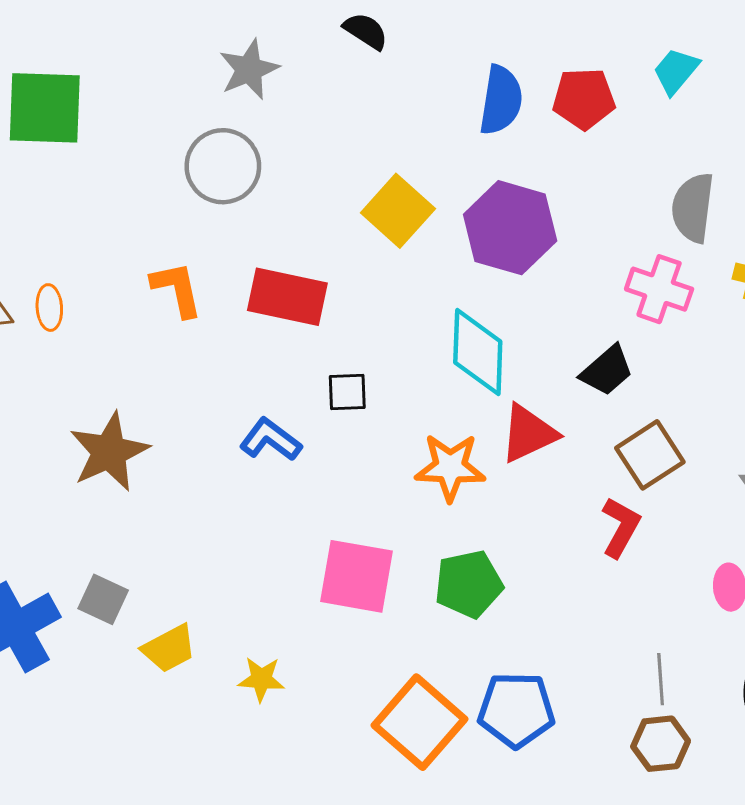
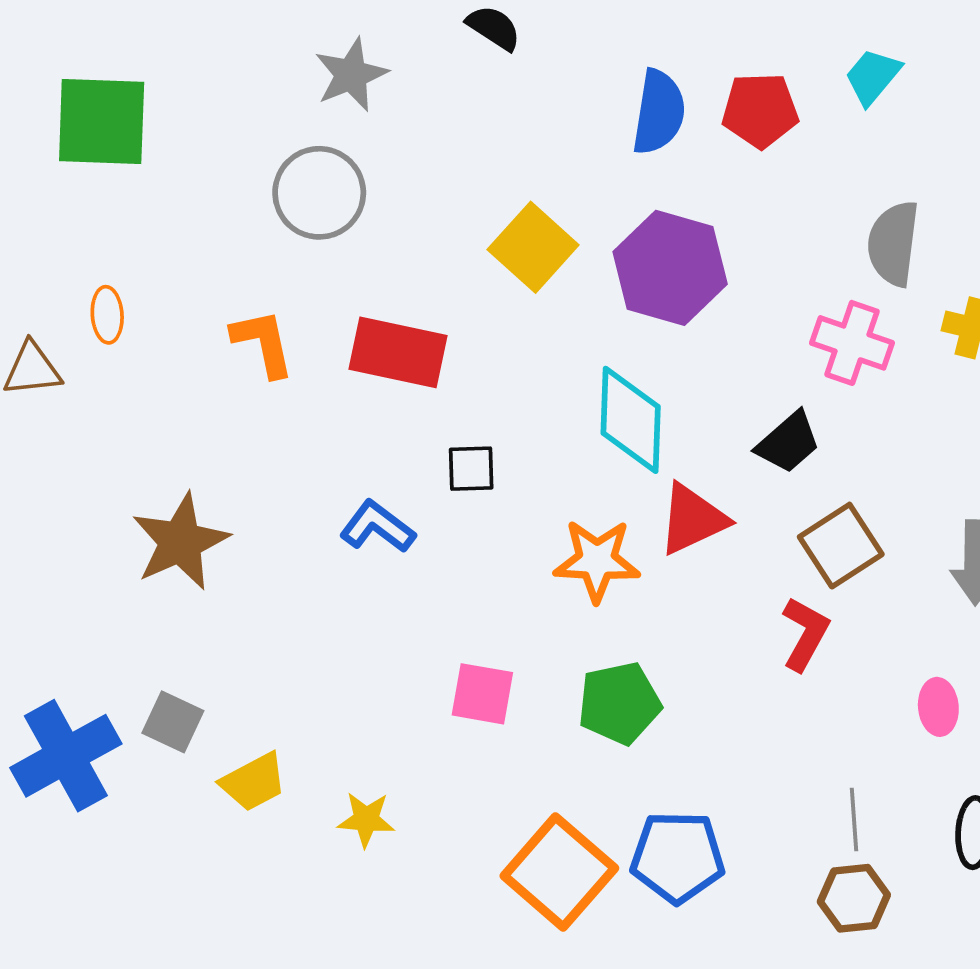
orange ellipse: (49, 308) -> (107, 315), moved
pink square: (356, 576) -> (482, 694), size x0.7

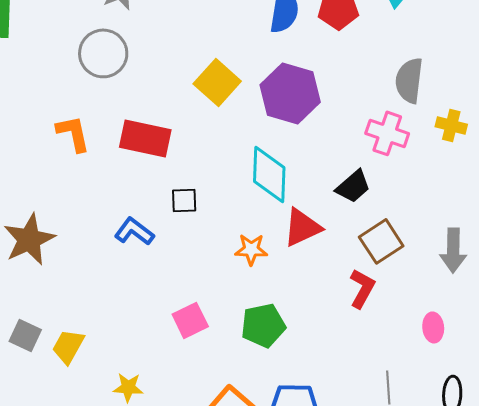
orange star: (597, 561) -> (251, 249), size x0.7
pink square: (482, 694) -> (190, 320), turned -36
yellow trapezoid: (254, 782) -> (68, 346), moved, turned 147

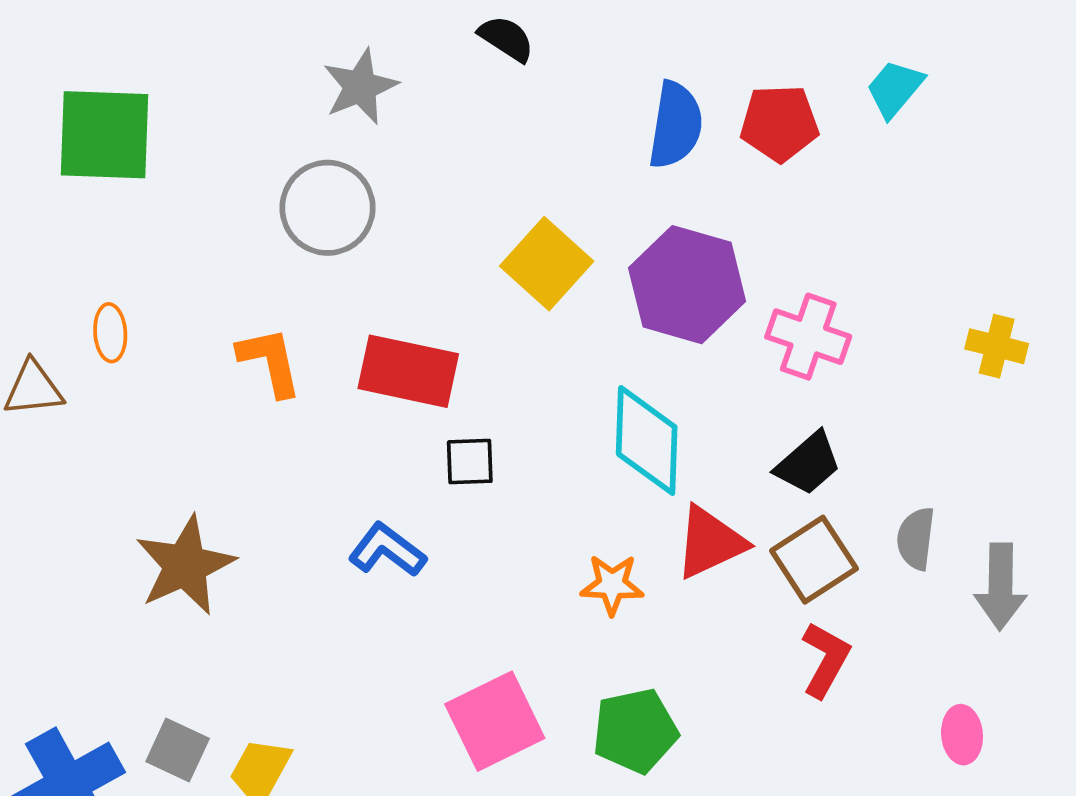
gray semicircle: (409, 80) -> (916, 538), moved, size x0.7
pink cross: (387, 133) -> (808, 337), moved
black square: (184, 200) -> (470, 462), moved
brown square: (381, 241) -> (814, 560), moved
pink square: (190, 320) -> (495, 721), size x1.4

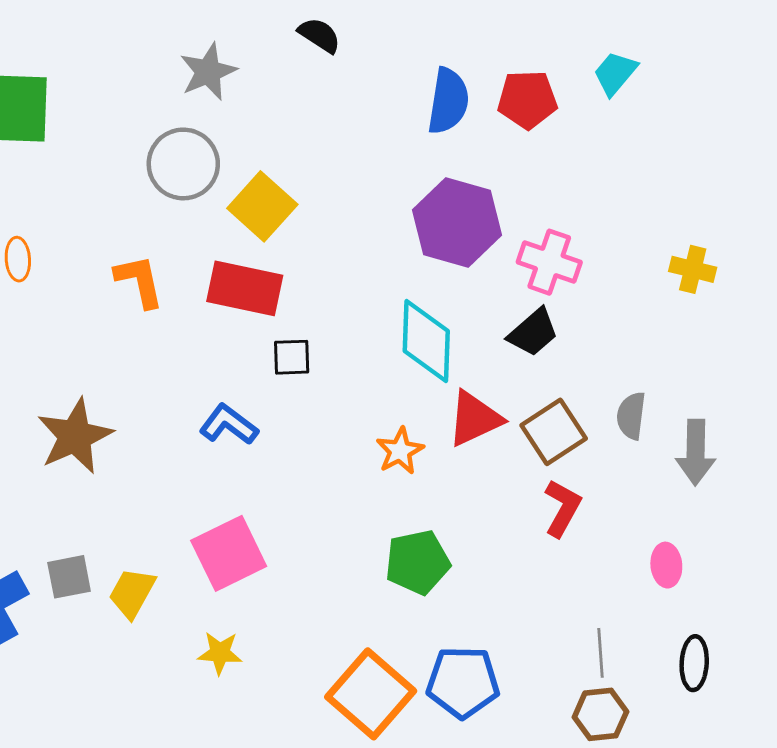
yellow square: (547, 264) -> (262, 206), moved
black trapezoid: (808, 463) -> (533, 332), moved
orange star: (612, 585) -> (400, 451), turned -30
pink square: (495, 721) -> (229, 553), moved
gray square: (178, 750) -> (69, 577), turned -36

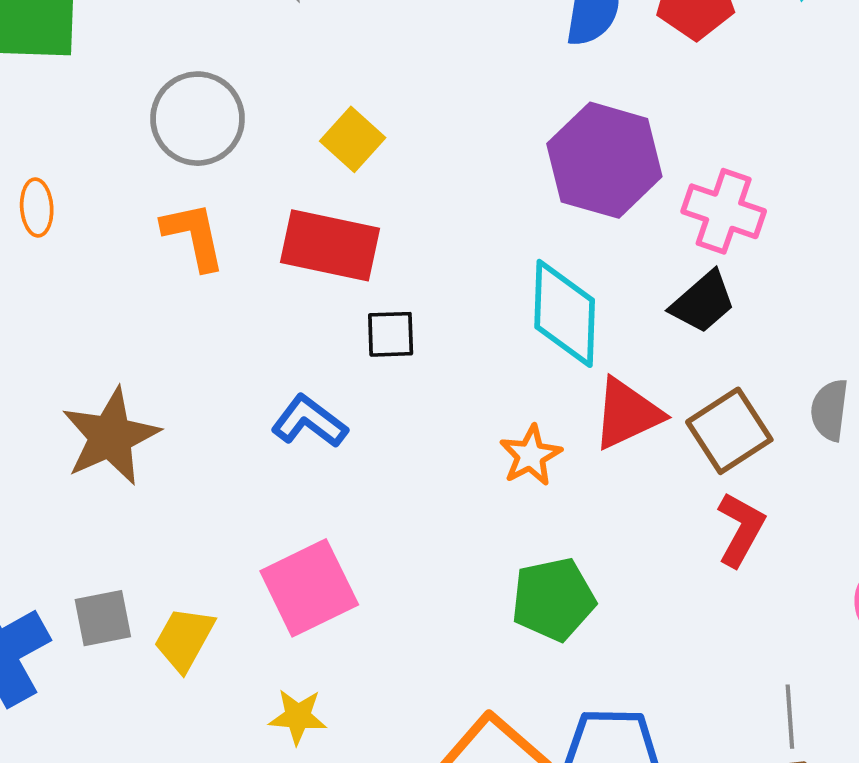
gray circle: (183, 164) -> (198, 119), moved
yellow square: (262, 206) -> (353, 139), size x0.7

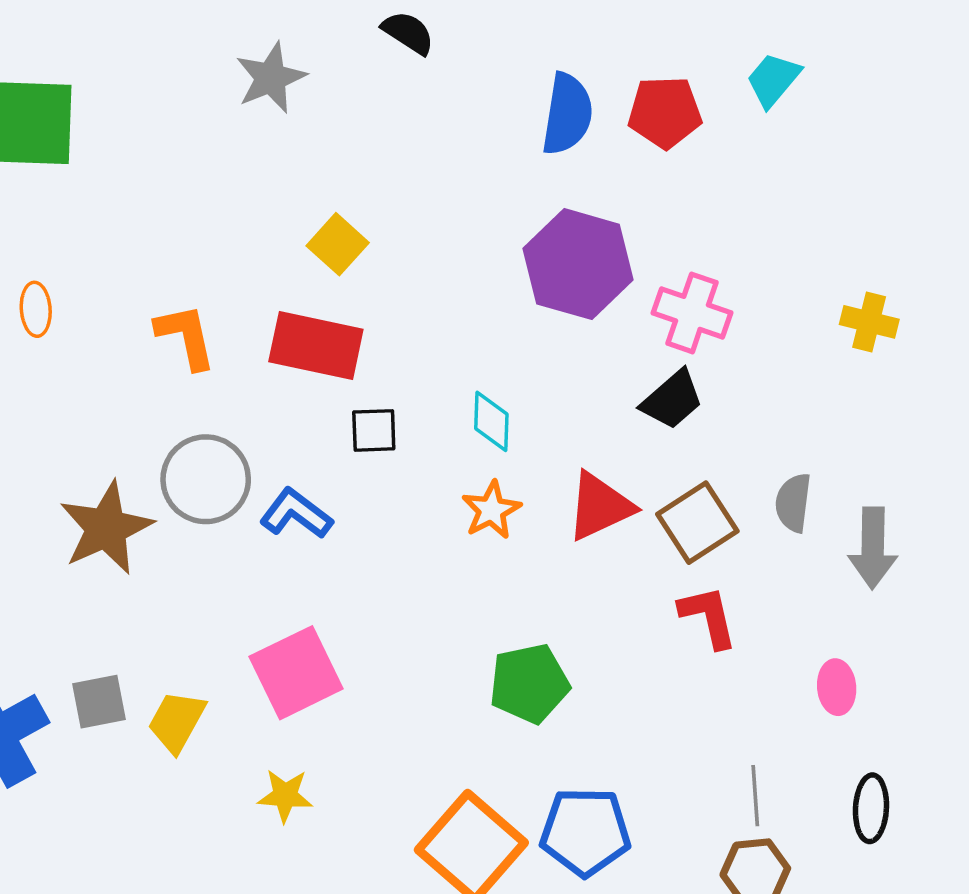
gray circle: (198, 119) -> (206, 479), moved
cyan diamond: (565, 313) -> (491, 421), moved, size x0.6
orange star: (531, 455) -> (491, 510), moved
red L-shape: (741, 529) -> (708, 617), turned -42

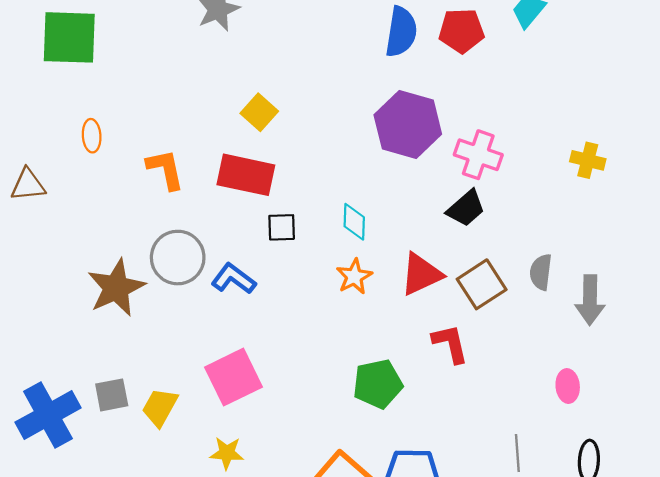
orange ellipse: (36, 309) -> (92, 136), moved
red L-shape: (708, 617) -> (450, 344), moved

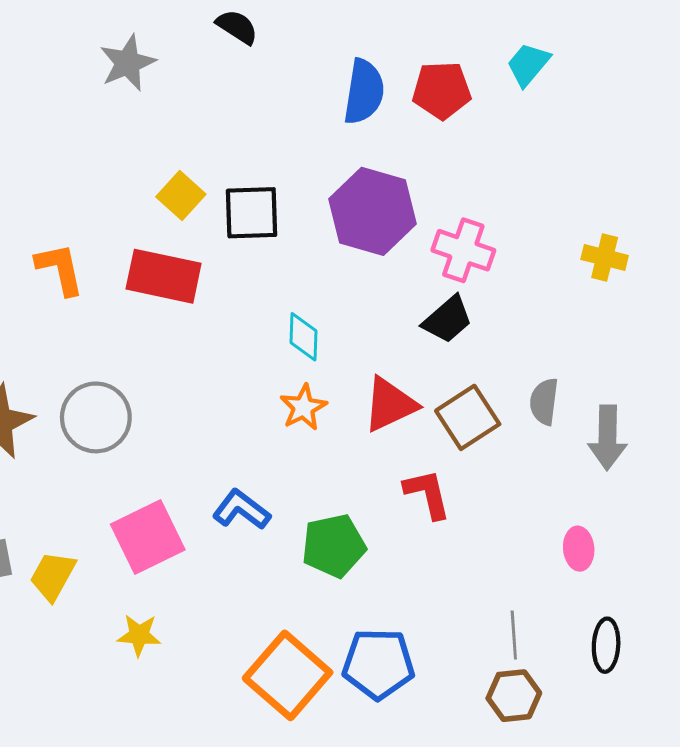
black square: (282, 227) -> (252, 213), moved, size x1.5
gray circle: (178, 258) -> (96, 417), moved
blue L-shape: (234, 279) -> (241, 510), moved

